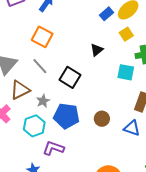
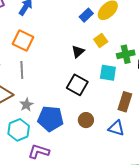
yellow square: (126, 34) -> (101, 40), moved
gray line: (40, 66) -> (22, 70), turned 42
black square: (70, 77) -> (77, 85), moved

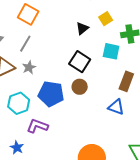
gray line: (22, 70) -> (25, 44), turned 30
gray star: (26, 105) -> (29, 67), moved
brown circle: (86, 120) -> (80, 87), moved

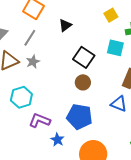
black triangle: (82, 28) -> (65, 25), moved
blue pentagon: (51, 94) -> (79, 117), moved
blue star: (17, 148) -> (57, 140), moved

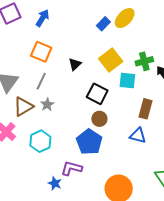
yellow square: (111, 15) -> (111, 60), moved, size x1.6
blue pentagon: (79, 117) -> (89, 142), moved, turned 30
purple L-shape: (40, 120) -> (71, 168), moved
blue star: (57, 140) -> (55, 183), moved

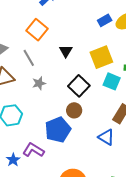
black triangle: (75, 64) -> (66, 51), turned -32
gray line: (41, 81) -> (29, 58), turned -72
gray star: (47, 104) -> (39, 83), moved

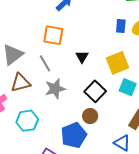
blue rectangle: (105, 20) -> (121, 26), turned -56
orange square: (37, 30) -> (53, 35), turned -30
gray star: (39, 83) -> (55, 89), size x1.5

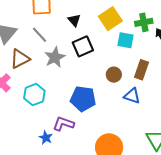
black square: (95, 91) -> (83, 46), moved, turned 35
brown circle: (90, 116) -> (114, 75), moved
blue pentagon: (74, 135) -> (83, 99), turned -30

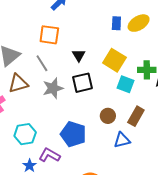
yellow square: (110, 19) -> (114, 60), turned -35
cyan hexagon: (34, 95) -> (25, 134), moved
blue triangle: (132, 96) -> (122, 140), turned -42

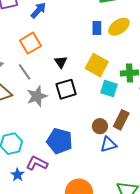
orange square: (49, 35) -> (30, 43), turned -35
brown circle: (108, 116) -> (100, 126), moved

